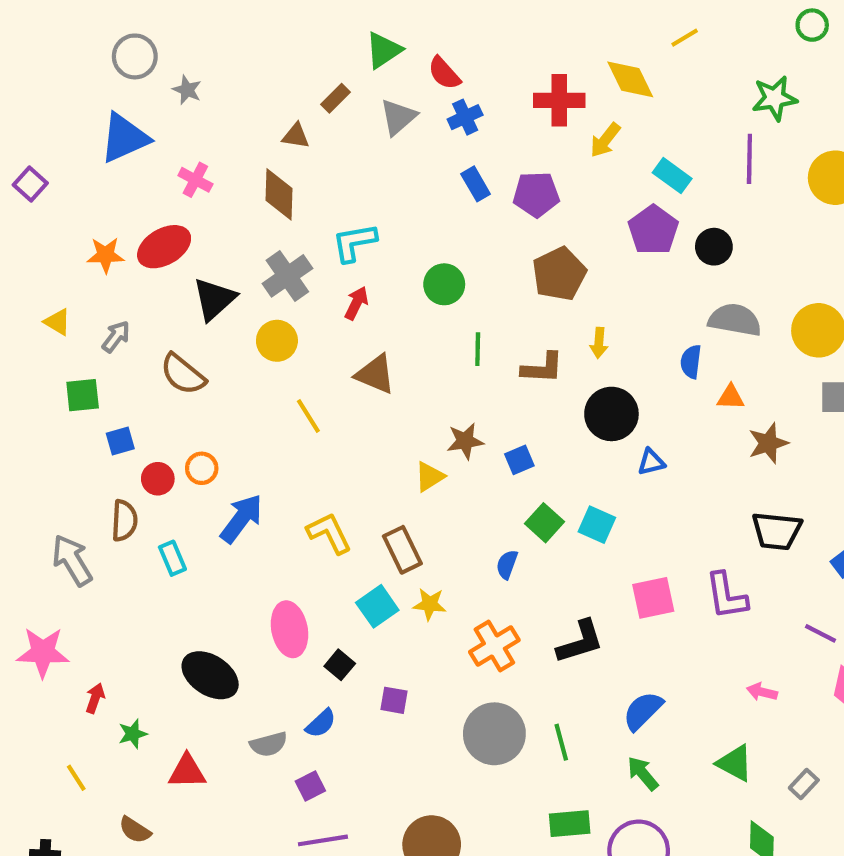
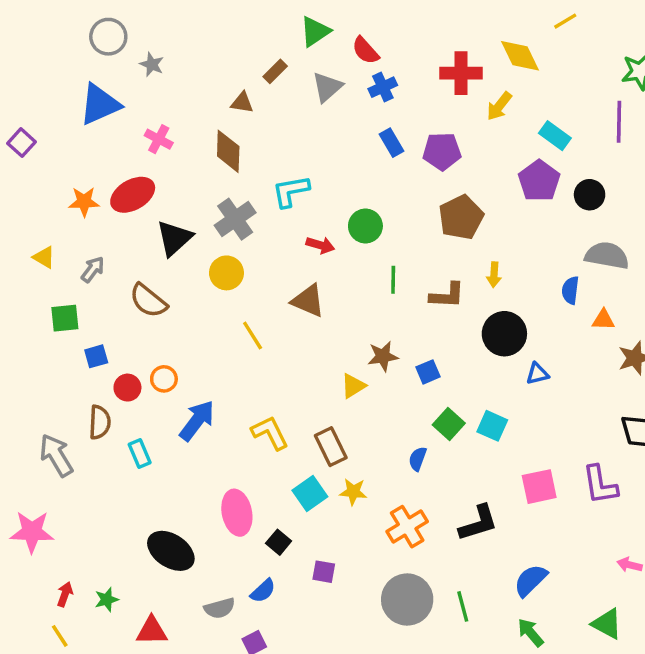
red arrow: (356, 303) -> (320, 245), moved, turned 80
red arrow: (95, 698) -> (65, 594), moved

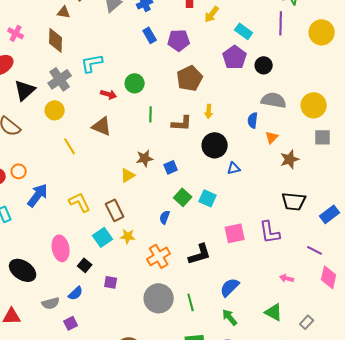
orange triangle: (603, 320) -> (272, 137), turned -48

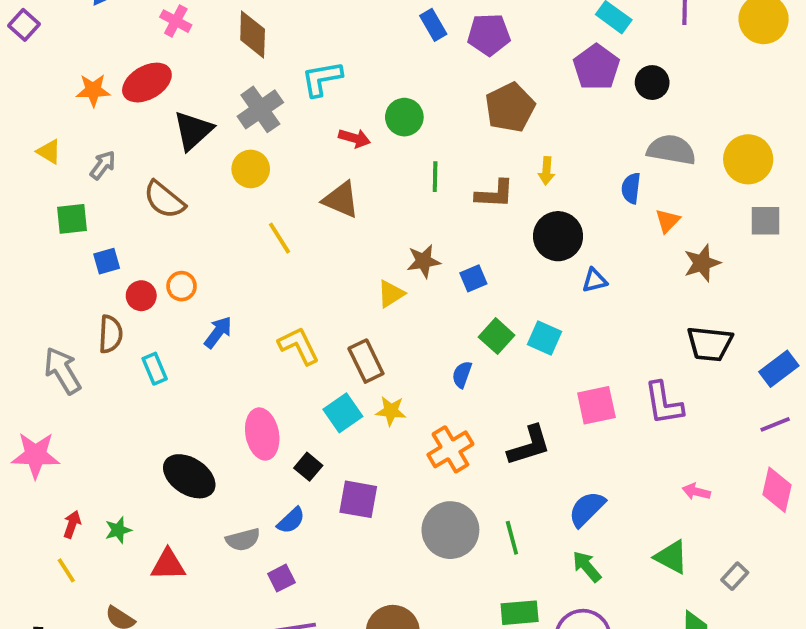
blue arrow: (38, 195) -> (218, 332), size x0.7
purple line: (315, 250) -> (775, 424), moved, turned -49
purple square: (111, 282) -> (358, 499), size x1.5

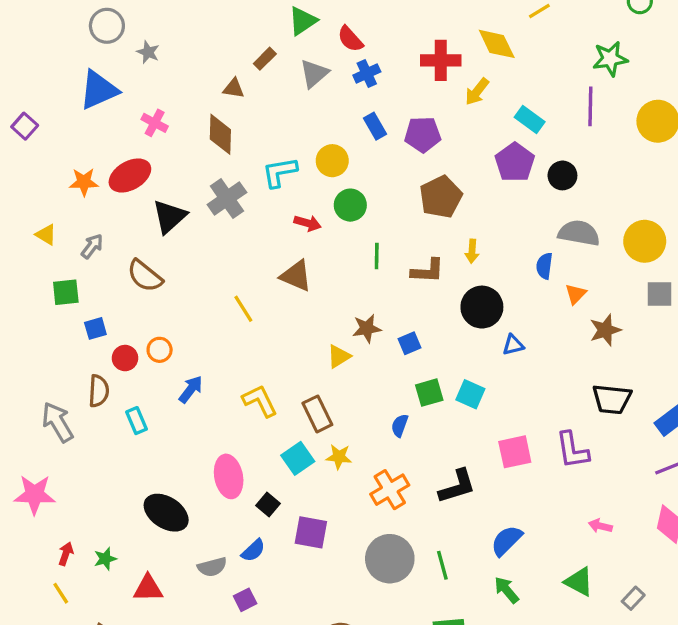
yellow circle: (251, 169) -> (332, 161), moved
green square: (497, 336) -> (429, 393), turned 32

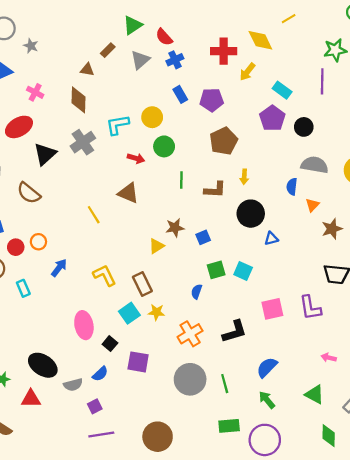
black ellipse: (166, 513) -> (43, 365), moved

